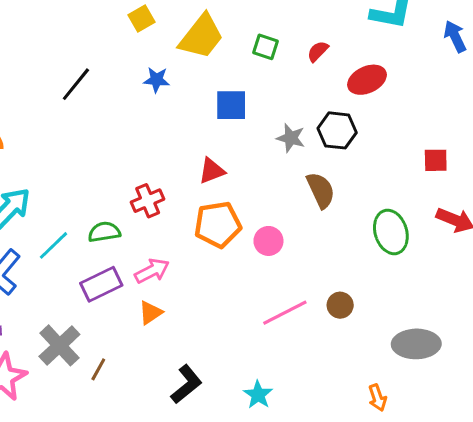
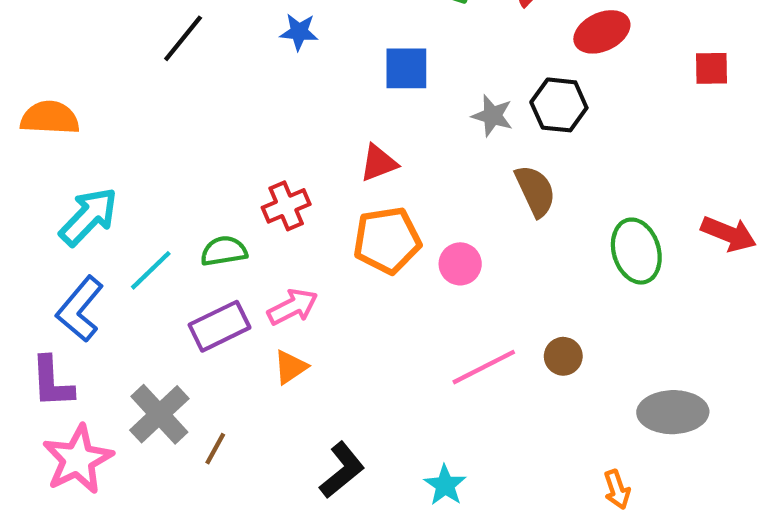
red square: (436, 160) -> (711, 68), moved

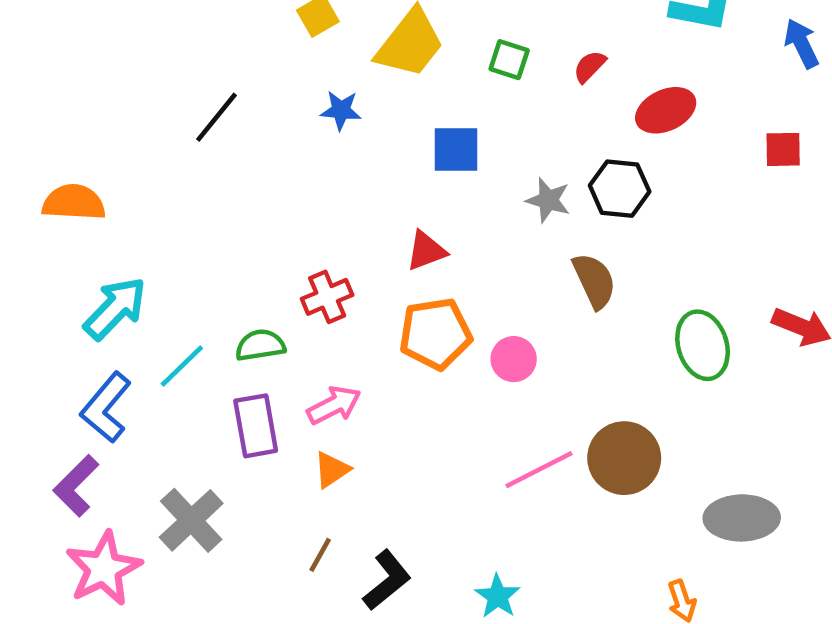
purple rectangle: (220, 326) -> (256, 426), turned -74
brown circle: (563, 356) -> (624, 458), size x1.8
purple L-shape: (52, 382) -> (76, 486), turned 48
brown line: (215, 449) -> (320, 555), moved

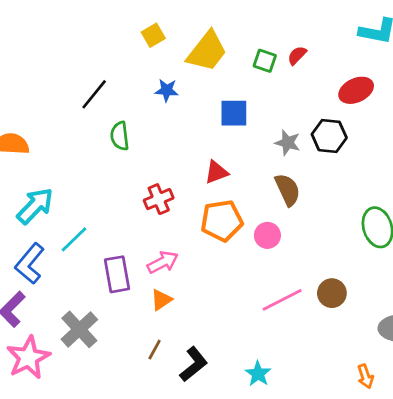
red semicircle: (590, 67) -> (297, 55), moved
brown semicircle: (594, 281) -> (288, 190), moved
green semicircle: (260, 345) -> (120, 136), moved, turned -88
brown circle: (624, 458) -> (332, 293), size x0.7

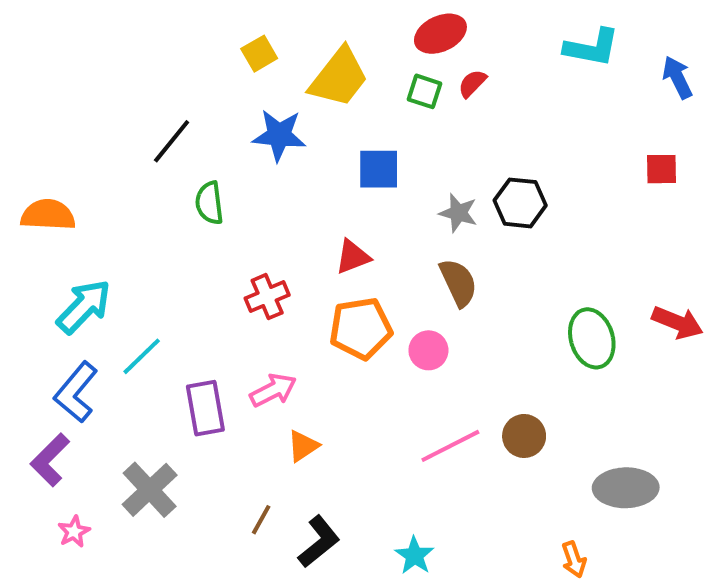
blue star: (167, 90) -> (279, 135), size x1.5
red ellipse: (356, 90) -> (440, 34), moved
orange triangle: (161, 300) -> (303, 446), moved
pink star: (28, 358) -> (74, 532), size x0.5

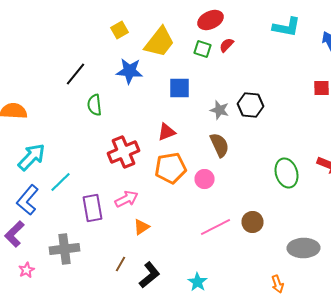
red cross: (267, 297) -> (124, 152), size x1.4
gray cross: (150, 490) -> (64, 249), turned 36

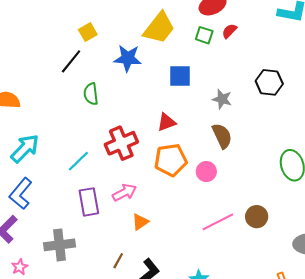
yellow square: (120, 30) -> (88, 32), moved
black hexagon: (250, 105) -> (269, 82), moved
cyan line: (60, 182) -> (78, 161), moved

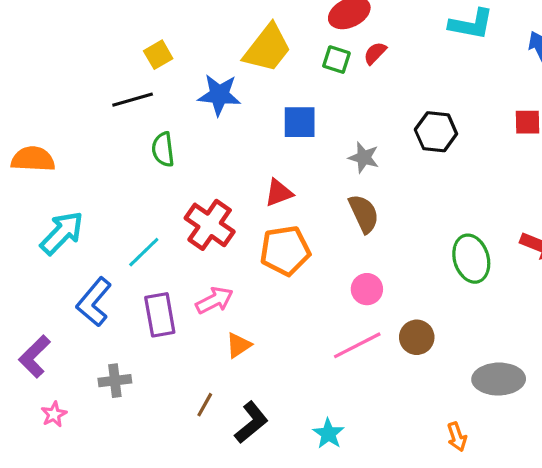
black line: (71, 61) -> (133, 100), turned 35
red cross: (121, 143) -> (210, 225), turned -32
pink circle: (206, 172) -> (367, 289), moved
blue L-shape: (21, 194) -> (94, 302), moved
gray cross: (59, 245) -> (115, 381), size x0.7

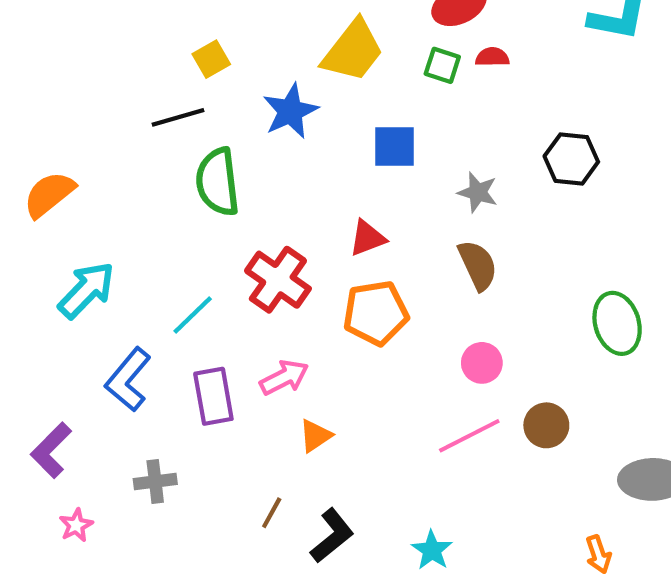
red semicircle: (375, 53) -> (492, 57), turned 45
blue star: (219, 95) -> (290, 111), turned -30
green semicircle: (163, 149) -> (218, 182), size x1.5
orange semicircle: (33, 159) -> (49, 194), turned -42

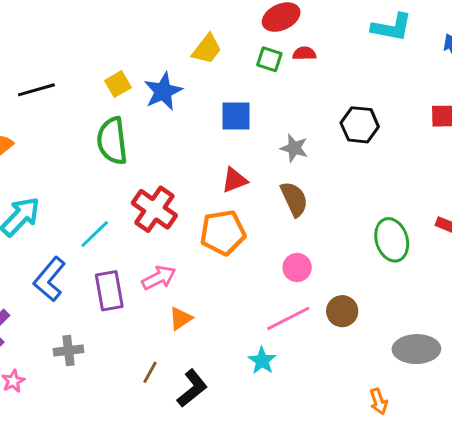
yellow trapezoid: (353, 51) -> (207, 49), size x0.7
yellow square: (211, 59) -> (118, 84), moved
black line: (178, 117) -> (36, 90), moved
red triangle: (367, 238) -> (234, 180), moved
cyan star: (432, 550) -> (262, 361), moved

